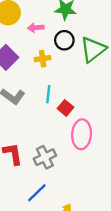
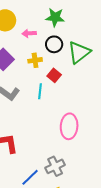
red square: (66, 108) -> (54, 75), moved
gray cross: (45, 157) -> (55, 166), moved

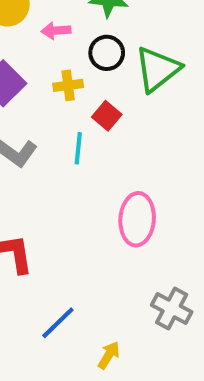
gray cross: (55, 166) -> (172, 309), moved, turned -36

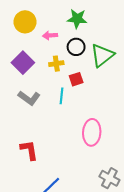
red square: (107, 116) -> (76, 79), turned 32

